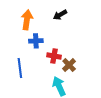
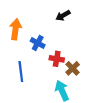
orange arrow: (27, 20) -> (15, 29), moved
blue cross: (36, 41) -> (38, 43), turned 32

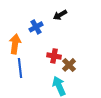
orange arrow: (15, 29) -> (15, 44), moved
blue cross: (38, 43) -> (36, 27), moved, turned 32

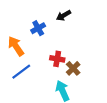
orange arrow: (15, 44) -> (16, 46), turned -42
blue line: (20, 68) -> (21, 72), turned 60

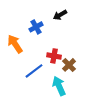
blue line: (21, 72) -> (34, 71), moved

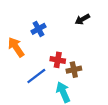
black arrow: (60, 15) -> (82, 19), moved
brown cross: (69, 65) -> (74, 70), turned 32

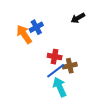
orange arrow: (16, 47) -> (24, 34), moved
blue line: (36, 76) -> (56, 71), moved

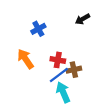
orange arrow: (24, 34) -> (25, 59), moved

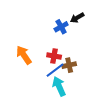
blue cross: (38, 29) -> (61, 27), moved

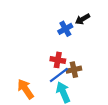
orange arrow: (24, 55) -> (26, 89), moved

